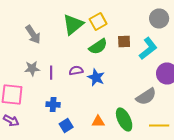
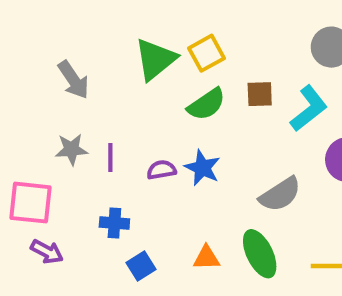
purple semicircle: (76, 70) -> (161, 170), moved
gray semicircle: (146, 96) -> (280, 194), moved
purple arrow: (11, 120) -> (47, 252), moved

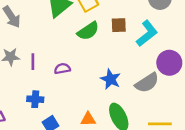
blue star: (202, 168) -> (111, 79), moved
gray semicircle: (280, 194) -> (147, 83), moved

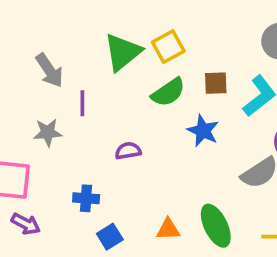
purple line: (33, 62) -> (82, 103), moved
blue star: (111, 79) -> (203, 131), moved

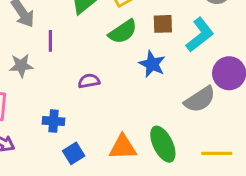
orange triangle: (168, 229) -> (123, 147), size x1.4

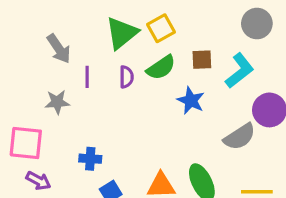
purple semicircle: (89, 81) -> (126, 77), moved, turned 100

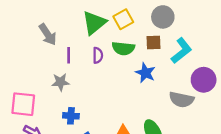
gray circle: (257, 24) -> (163, 17), moved
green semicircle: (161, 68) -> (123, 48), turned 40
gray star: (57, 102) -> (60, 82), moved
gray semicircle: (240, 137) -> (181, 100), turned 45

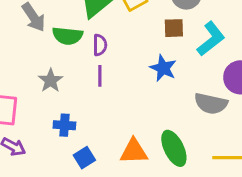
green semicircle: (123, 48) -> (68, 36), moved
purple line: (69, 55) -> (100, 76), moved
gray star: (60, 82) -> (51, 80), turned -30

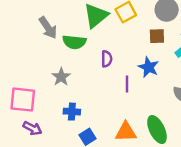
purple semicircle: (100, 45) -> (107, 59), moved
purple line: (100, 76) -> (127, 84), moved

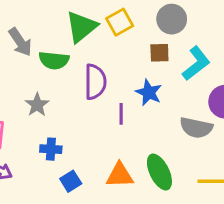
purple semicircle: (107, 59) -> (95, 82), size x1.6

